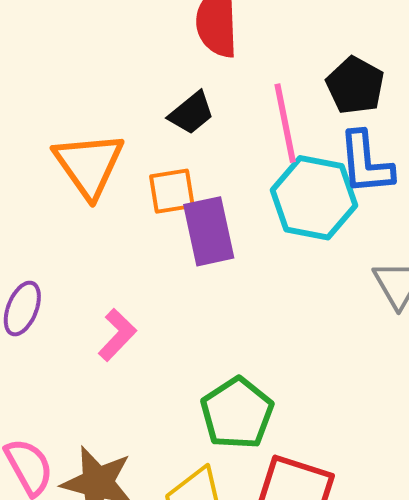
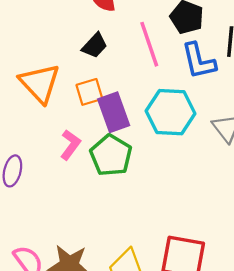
cyan hexagon: (314, 198) -> (171, 112), moved
pink L-shape: (117, 335) -> (70, 145), moved
green pentagon: (237, 413) -> (111, 155), moved

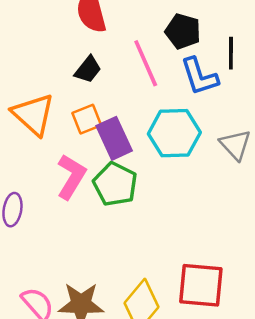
pink L-shape: (70, 145) -> (71, 177), size x1.4

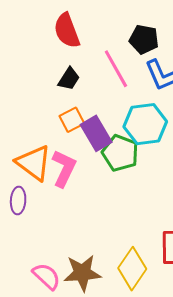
orange triangle: (33, 114) -> (34, 163), moved
green pentagon: (115, 184) -> (120, 153), moved

